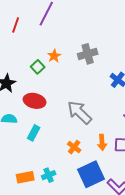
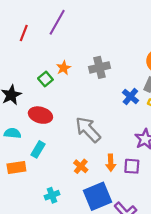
orange rectangle: (25, 177) -> (16, 168), moved

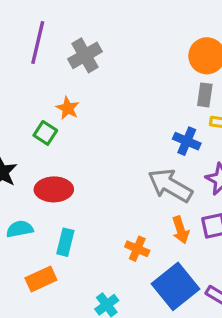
gray cross: (99, 67) -> (85, 55), moved
blue cross: (130, 96) -> (187, 141), moved
gray arrow: (88, 130) -> (170, 185), moved

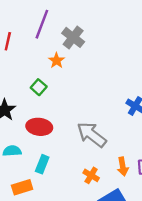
gray cross: (85, 55) -> (73, 37), turned -30
orange star: (68, 108) -> (57, 61), moved
gray arrow: (170, 185) -> (92, 135), moved

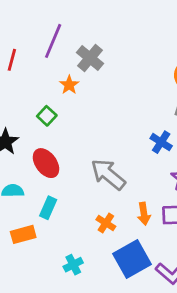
red ellipse: (39, 127) -> (46, 163), turned 45

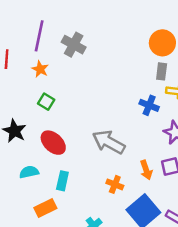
orange star: (69, 85) -> (40, 69), moved

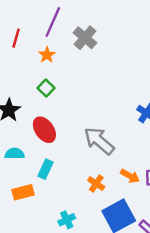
orange arrow: (146, 170) -> (130, 176), turned -54

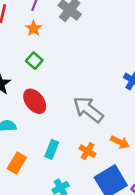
cyan rectangle: (46, 169) -> (52, 149), moved
orange rectangle: (23, 192) -> (17, 163), turned -42

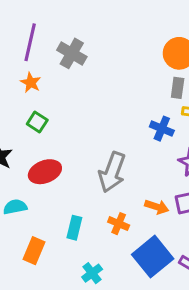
red ellipse: (35, 101) -> (45, 172), turned -65
gray arrow: (88, 109) -> (112, 172), turned -100

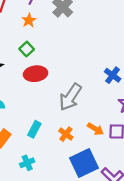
red ellipse: (45, 172) -> (36, 74), moved
cyan cross: (92, 273) -> (27, 163), moved

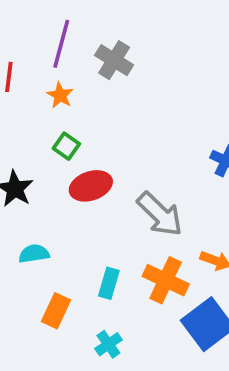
gray arrow: (70, 97) -> (160, 214), turned -68
orange cross: (66, 134) -> (166, 280), size x1.6

